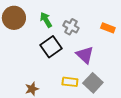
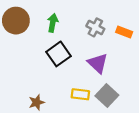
green arrow: (46, 20) -> (53, 23), turned 42
gray cross: (71, 27) -> (95, 27), moved

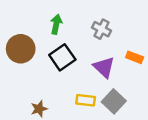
brown circle: (16, 21) -> (21, 49), moved
orange rectangle: (124, 32) -> (135, 57), moved

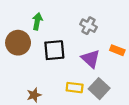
green arrow: (56, 24) -> (37, 21), moved
black square: (62, 57) -> (54, 50), turned 30

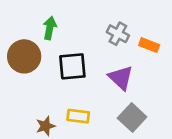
orange rectangle: (117, 50) -> (149, 45), moved
yellow rectangle: (75, 88) -> (78, 116), moved

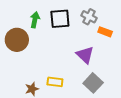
gray cross: (118, 34) -> (89, 17), moved
black square: (72, 66) -> (60, 19), moved

